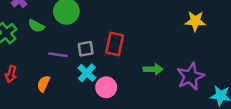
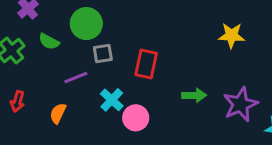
yellow star: (195, 21) -> (231, 36), moved
gray square: (86, 49) -> (103, 53), moved
purple line: (58, 55) -> (76, 77), turned -30

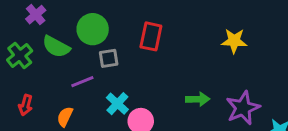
green semicircle: (49, 42) -> (56, 47), size x1.4
red rectangle: (146, 64) -> (151, 36), moved

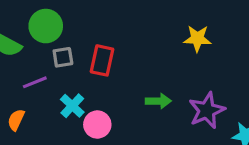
red rectangle: (151, 36) -> (102, 60), moved

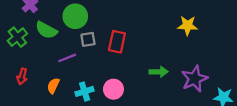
cyan cross: (72, 106) -> (85, 91), moved, turned 30

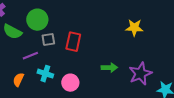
cyan cross: (85, 91) -> (45, 74), moved, turned 35

